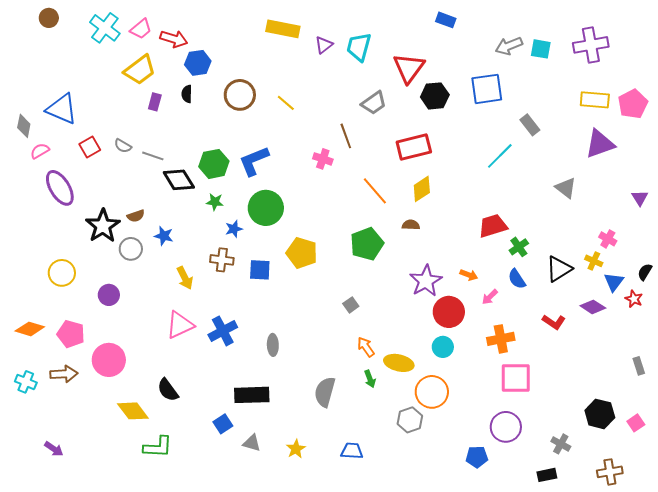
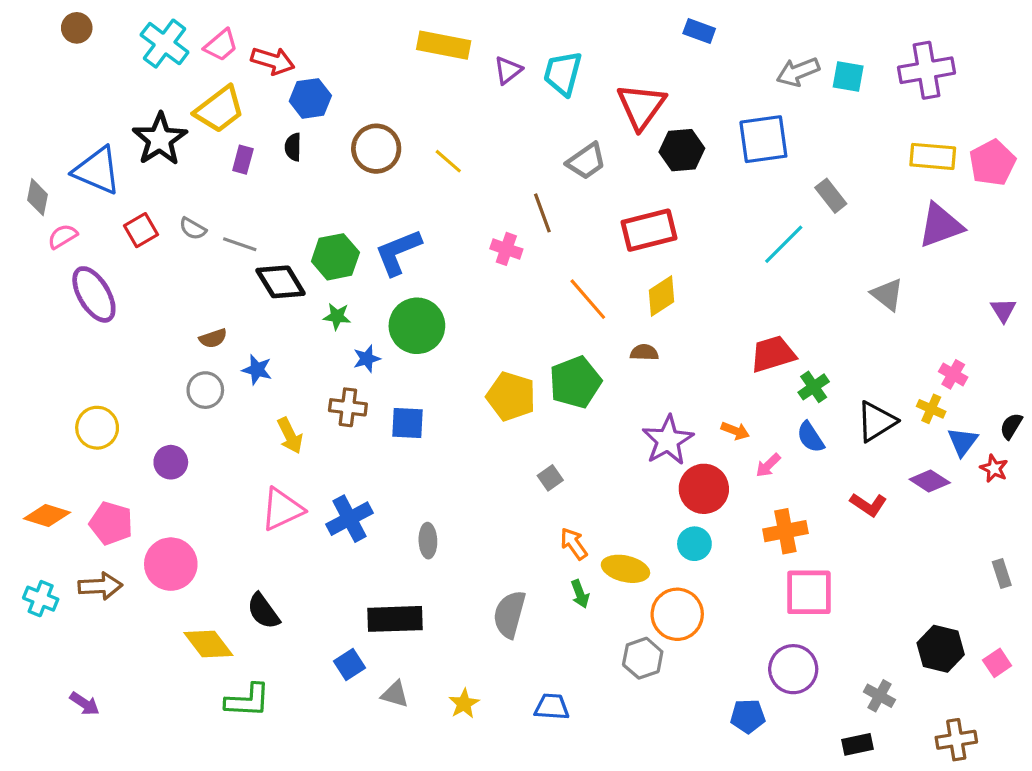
black star: (103, 226) -> (160, 139), moved
yellow pentagon: (302, 253) -> (511, 396), moved

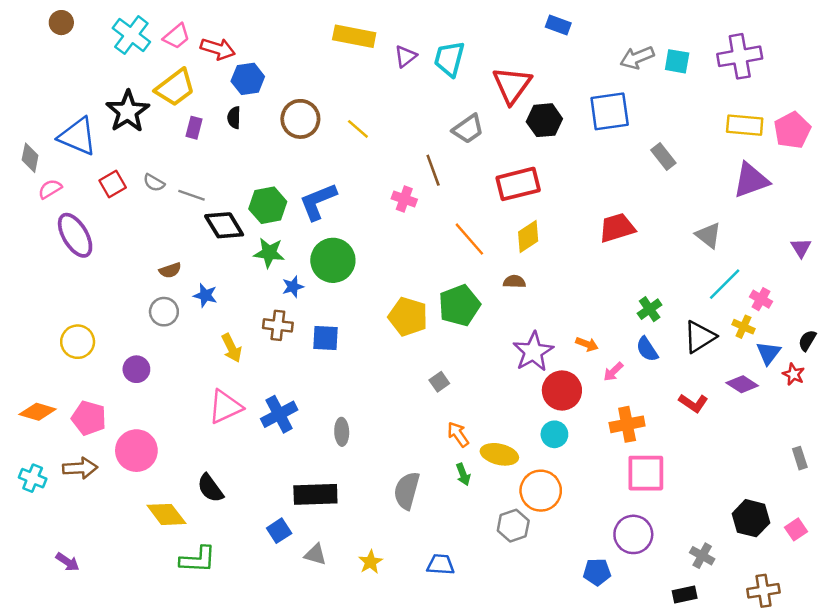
cyan line: (784, 244) -> (725, 284), moved
green star: (337, 316) -> (269, 253), size x1.4
red trapezoid: (773, 354) -> (617, 228), moved

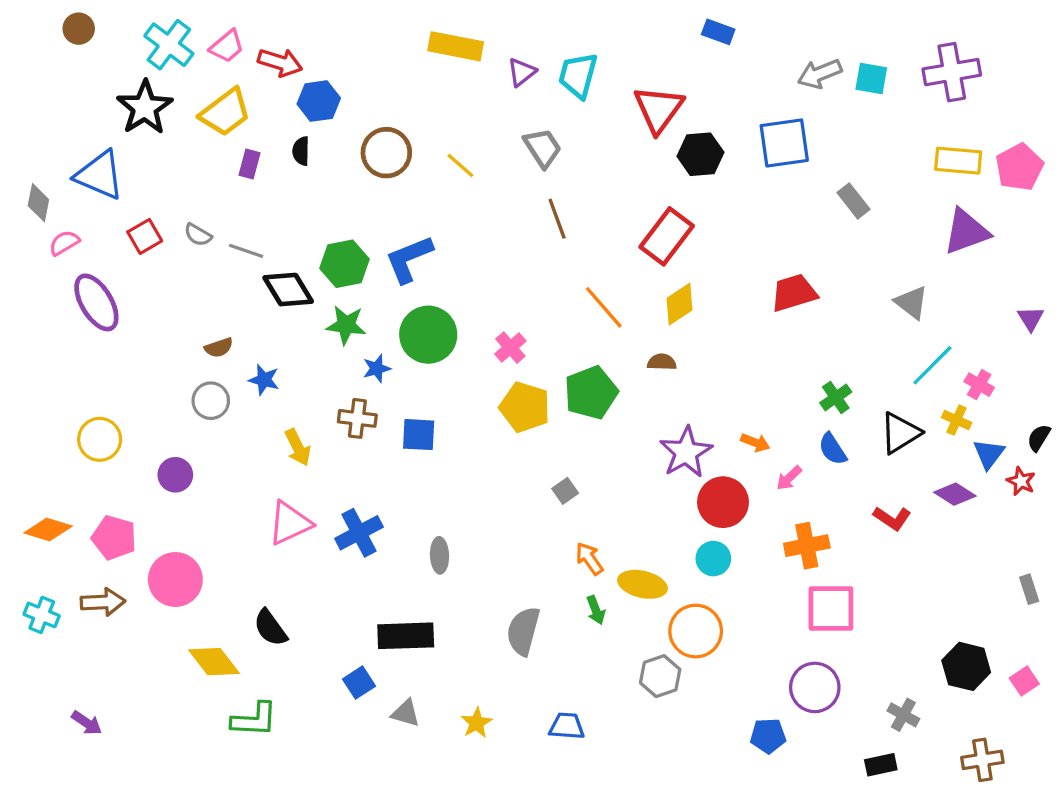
black star: (128, 111) -> (145, 108), moved
gray trapezoid: (468, 129) -> (543, 148), moved, turned -88
red rectangle: (518, 184) -> (667, 236), turned -39
pink cross: (404, 199) -> (510, 348), moved, turned 30

